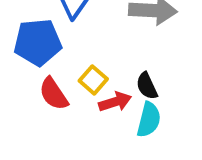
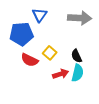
red semicircle: (54, 94) -> (30, 60), turned -30
red arrow: (115, 102) -> (61, 74), moved

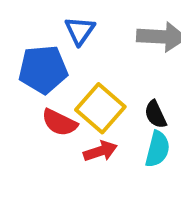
yellow square: (50, 53) -> (100, 108), size x1.6
red arrow: (61, 74) -> (100, 151), moved

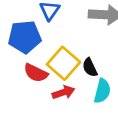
black semicircle: (155, 114) -> (90, 67), moved

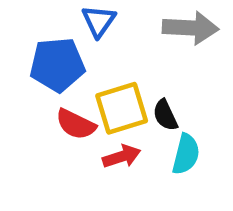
yellow square: (63, 63) -> (122, 108), turned 32

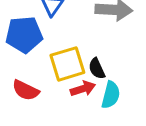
red semicircle: (76, 124) -> (26, 90), moved
red arrow: (122, 156) -> (83, 89), moved

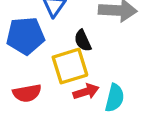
black semicircle: (97, 69) -> (83, 41), moved
red semicircle: (26, 90) -> (27, 93), turned -36

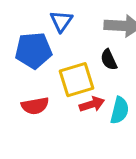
black semicircle: (83, 41) -> (109, 60), moved

